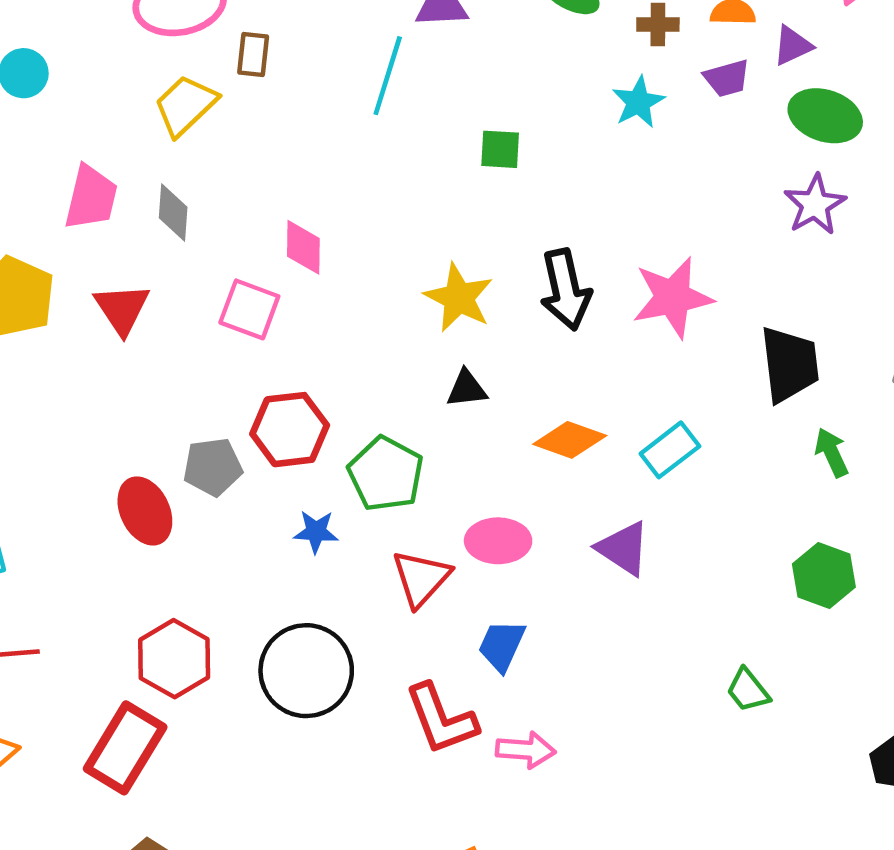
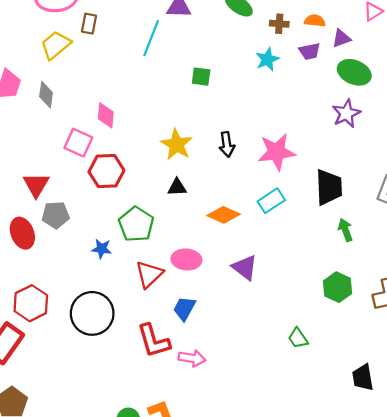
black arrow: (566, 290) -> (227, 144), size x0.7
red triangle: (122, 309) -> (36, 185), moved
red hexagon: (290, 430) -> (106, 171), moved
cyan rectangle: (670, 450) -> (271, 201), moved

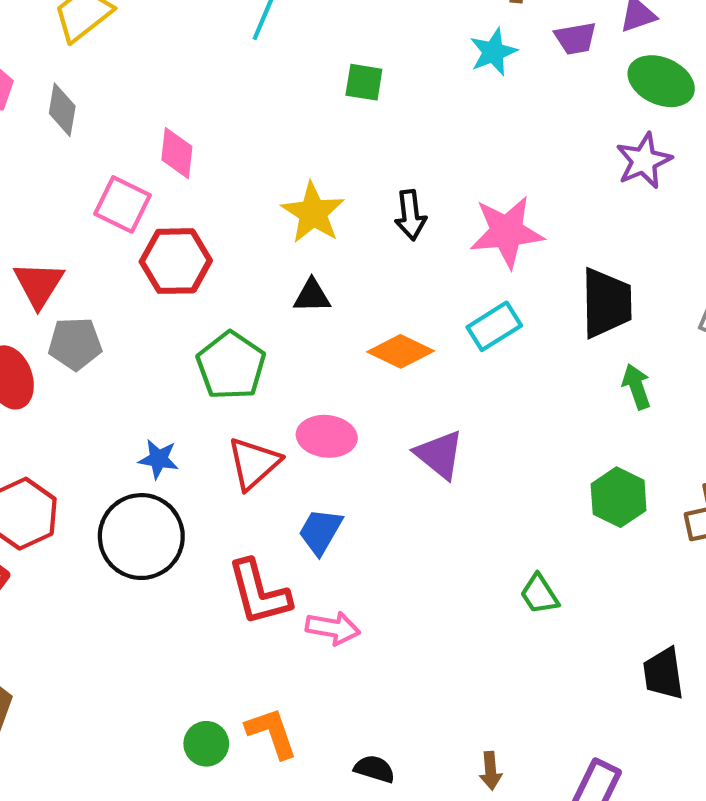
blue star: (102, 249) -> (158, 459), moved

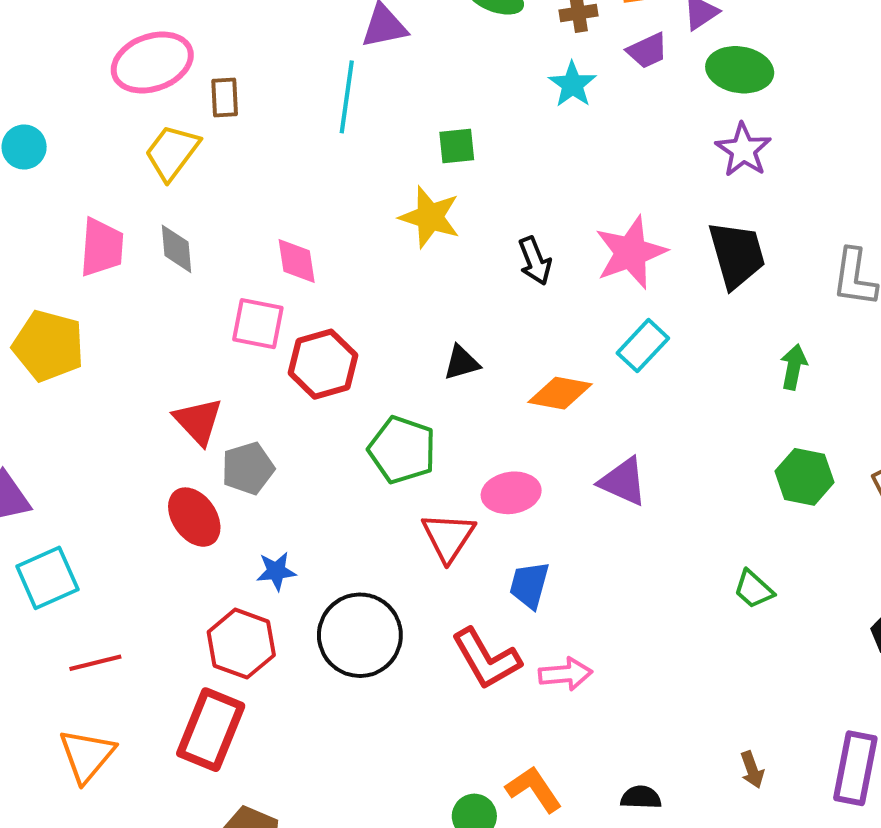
yellow star: (313, 213) -> (430, 217), moved
black trapezoid: (606, 303) -> (737, 255), moved
green arrow: (637, 387) -> (794, 367), turned 45
blue star: (158, 459) -> (276, 571), moved

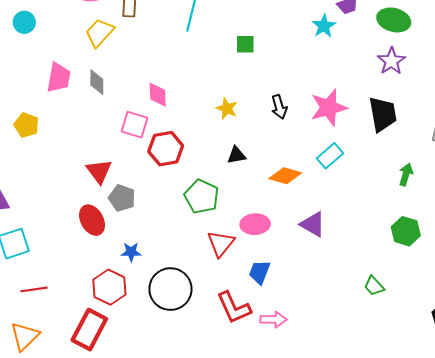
cyan star: (572, 84) -> (324, 26), moved
yellow star: (430, 217) -> (227, 109), moved, size x0.7
yellow pentagon: (48, 346) -> (26, 125), size x0.7
gray pentagon: (248, 468) -> (122, 198), turned 30

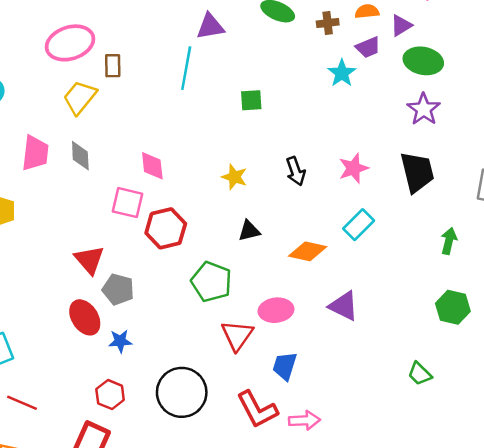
pink star: (329, 108) -> (353, 168), size x0.7
blue star: (131, 252) -> (120, 341), moved
red hexagon: (109, 287) -> (110, 395), size x0.7
red line: (34, 289) -> (22, 403), turned 35

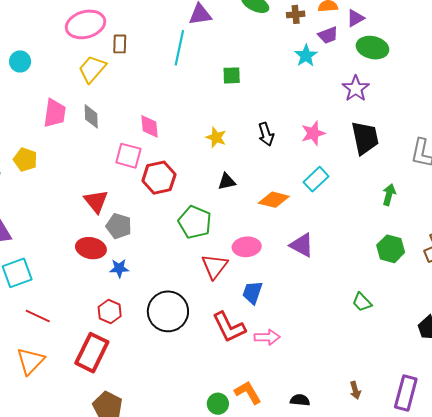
purple star: (424, 109) -> (356, 89), moved
red ellipse: (85, 317) -> (91, 248), turned -48

